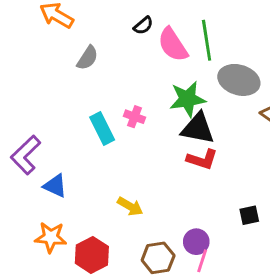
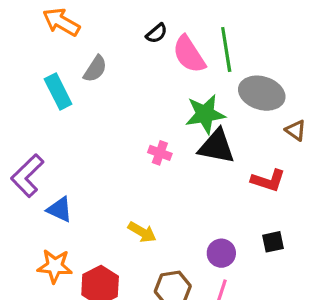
pink cross: (135, 117) -> (160, 153), moved
cyan rectangle: (102, 128) -> (58, 91), moved
red L-shape: (202, 159) -> (268, 180), moved
purple circle: (196, 242) -> (221, 253), moved

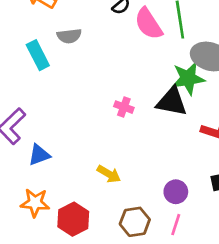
gray semicircle: (95, 69) -> (69, 36), turned 50
green star: (205, 114) -> (188, 78), moved
blue triangle: (60, 210) -> (39, 155), turned -45

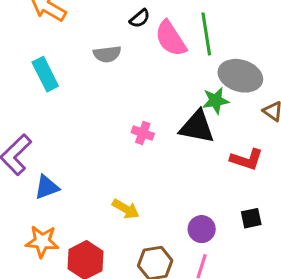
gray semicircle: (69, 36) -> (107, 54), moved
green star: (188, 78) -> (216, 101), size x0.7

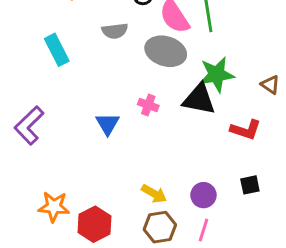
gray ellipse: (240, 76) -> (166, 51), moved
green star: (216, 101) -> (217, 74), size x1.4
blue triangle: (47, 187) -> (108, 124), moved, turned -40
yellow arrow: (126, 209) -> (154, 194), moved

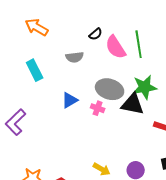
gray ellipse: (166, 51) -> (110, 89), moved
blue triangle: (108, 124) -> (70, 100), moved, turned 30

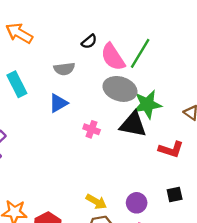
green line: (139, 44) -> (140, 53), turned 40
gray ellipse: (110, 89) -> (120, 89), moved
blue triangle: (70, 100) -> (58, 103), moved

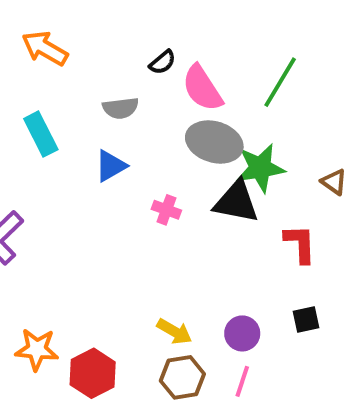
green line: (140, 53) -> (280, 82), moved
red L-shape: (171, 149) -> (300, 244), turned -110

